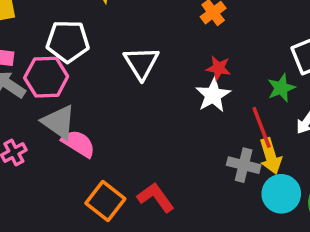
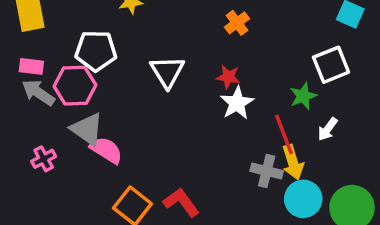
red star: (218, 68) -> (228, 77), moved

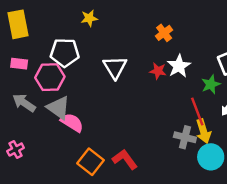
gray arrow: (38, 93) -> (24, 103), moved
white star: (237, 103) -> (179, 66), moved
pink cross: (44, 159) -> (16, 150), moved

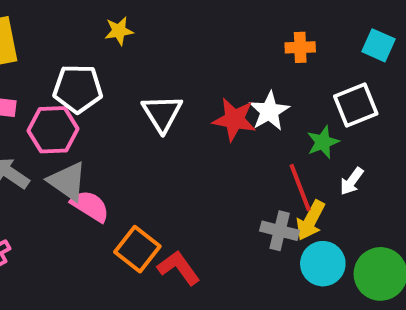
orange cross: (164, 33) -> (300, 47), moved, turned 35
red star: (158, 71) -> (234, 119), size x1.5
yellow arrow: (203, 131) -> (310, 220), turned 45
orange square: (90, 162) -> (137, 249), moved

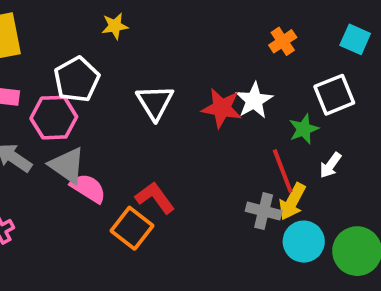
orange cross: (300, 47) -> (283, 41), turned -32
white pentagon: (78, 89) -> (77, 79), turned -30
red L-shape: (179, 268) -> (155, 198), moved

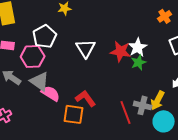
orange cross: (283, 41) -> (165, 16), moved
green star: (304, 129) -> (139, 62), moved
red line: (283, 171) -> (126, 112), moved
orange square: (132, 228) -> (74, 114), turned -30

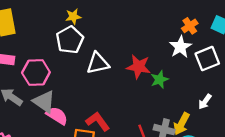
white pentagon: (45, 36) -> (70, 40), moved
white star: (138, 47) -> (180, 47), moved
white triangle: (86, 48) -> (98, 63), turned 50

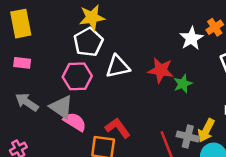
yellow star: (73, 17) -> (92, 17), size x1.5
white star: (180, 47) -> (191, 38), moved
pink hexagon: (36, 72) -> (77, 76), moved

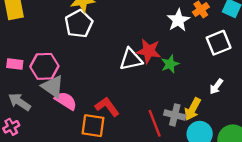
pink rectangle: (22, 63) -> (15, 64), moved
white triangle: (118, 67) -> (131, 59), moved
pink hexagon: (77, 76) -> (44, 66), moved
gray arrow: (27, 102) -> (20, 102), moved

